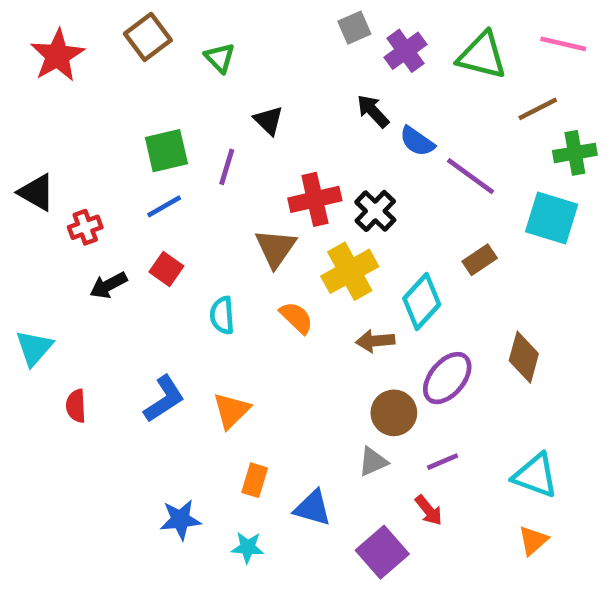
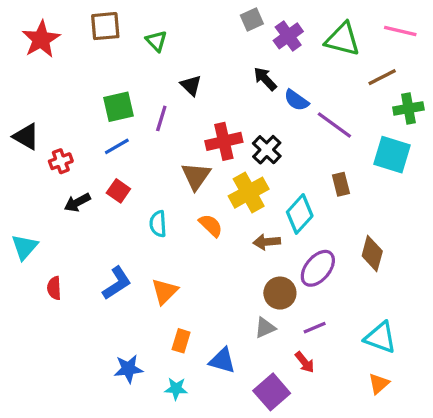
brown square: (148, 37) -> (105, 26), turned 32
brown rectangle: (480, 260) -> (341, 184), turned -70

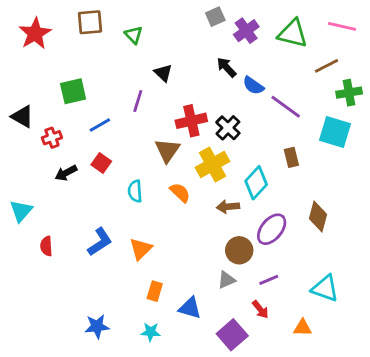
green square: (118, 107) -> (73, 91), moved
blue star: (128, 369) -> (97, 326), moved
orange triangle: (379, 384) -> (303, 328), moved, turned 42

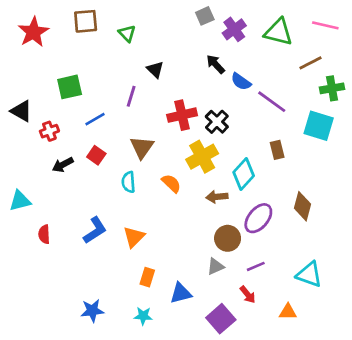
brown triangle: (167, 150) -> (142, 147), moved
cyan triangle: (21, 211) -> (20, 201), turned 35
blue triangle: (190, 308) -> (181, 293), turned -30

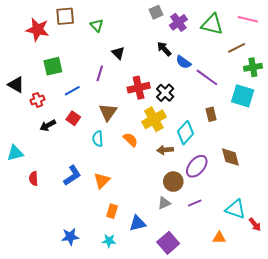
red star: (33, 32) -> (38, 29), moved, turned -30
brown diamond: (303, 206) -> (230, 157), turned -30
red arrow: (248, 295) -> (255, 224), moved

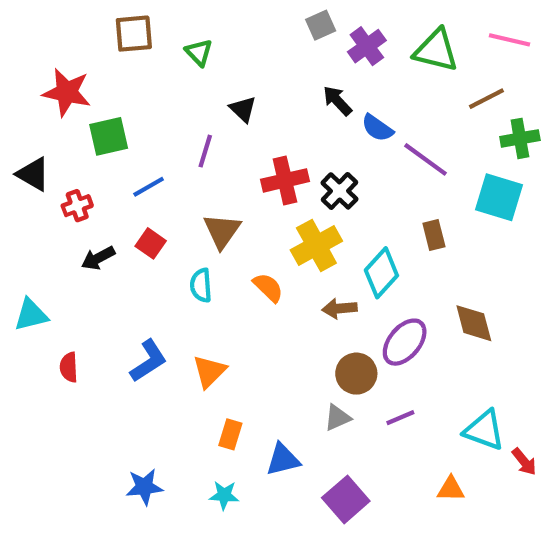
red star: (38, 29) -> (67, 92), moved

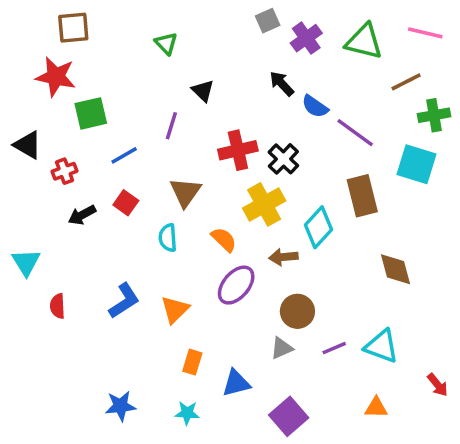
brown square: (134, 34) -> (73, 28), moved
brown rectangle: (434, 235) -> (362, 196), size x1.6
cyan triangle: (31, 315) -> (26, 262), turned -48
purple ellipse: (405, 342) -> (236, 285), moved
cyan triangle: (484, 430) -> (381, 346), moved

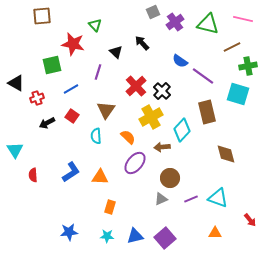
red star: (56, 77) -> (73, 44), moved
black arrow: (282, 84) -> (142, 43), moved
red cross: (238, 150) -> (136, 86), turned -30
orange triangle: (175, 310) -> (100, 177), turned 48
blue triangle: (236, 383) -> (135, 236), moved

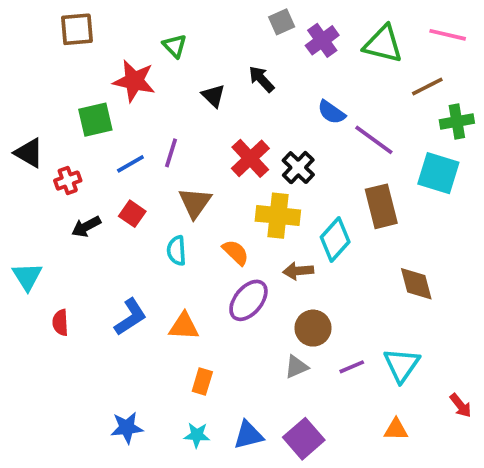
purple line: (98, 72) -> (171, 153), moved
yellow cross: (151, 117) -> (278, 216), turned 35
cyan triangle: (218, 198) -> (402, 365), turned 45

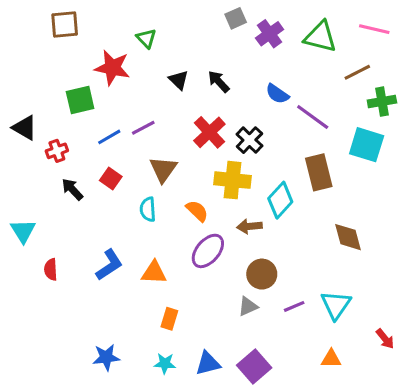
black arrow: (261, 79) -> (219, 81), moved
purple line: (171, 153) -> (143, 128), turned 45
black arrow: (86, 227) -> (72, 189), turned 75

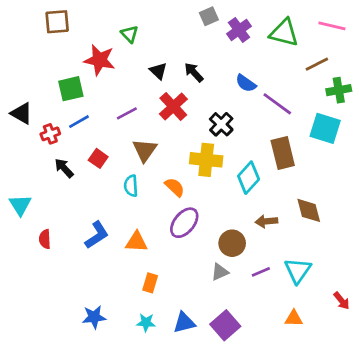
red cross: (209, 132) -> (173, 107), moved
blue line: (109, 137) -> (79, 122), moved
brown arrow: (249, 226) -> (266, 221), moved

